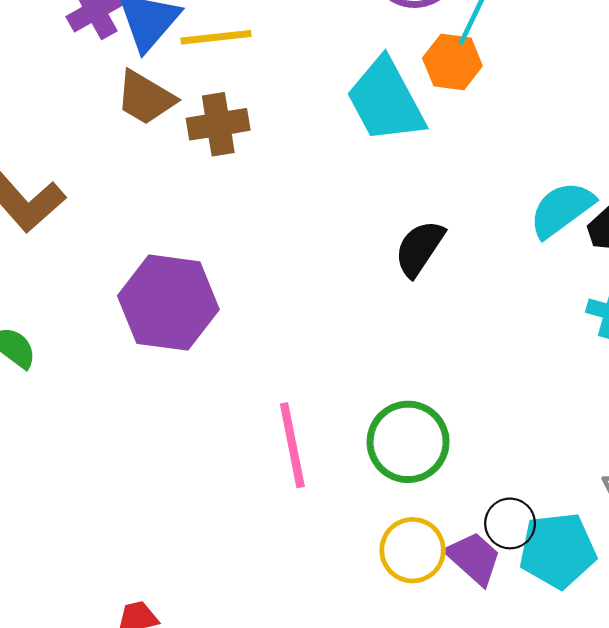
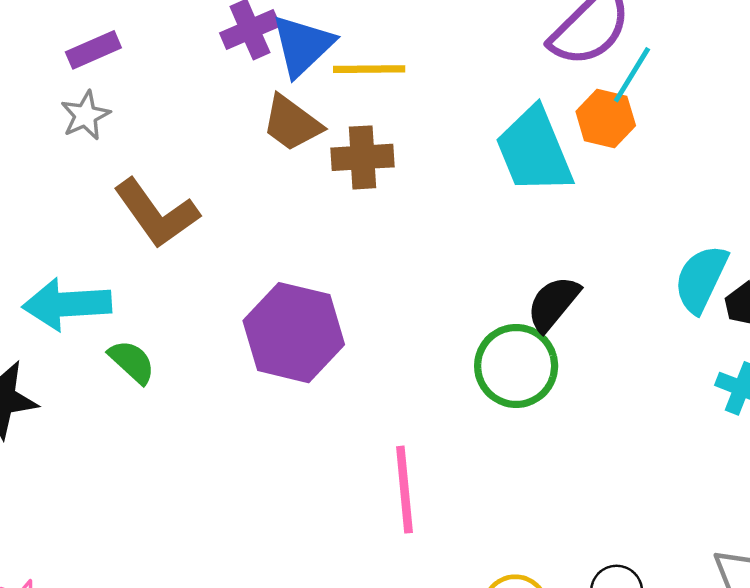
cyan semicircle: (562, 209) -> (701, 279), turned -34
green circle: (408, 442) -> (516, 366), moved

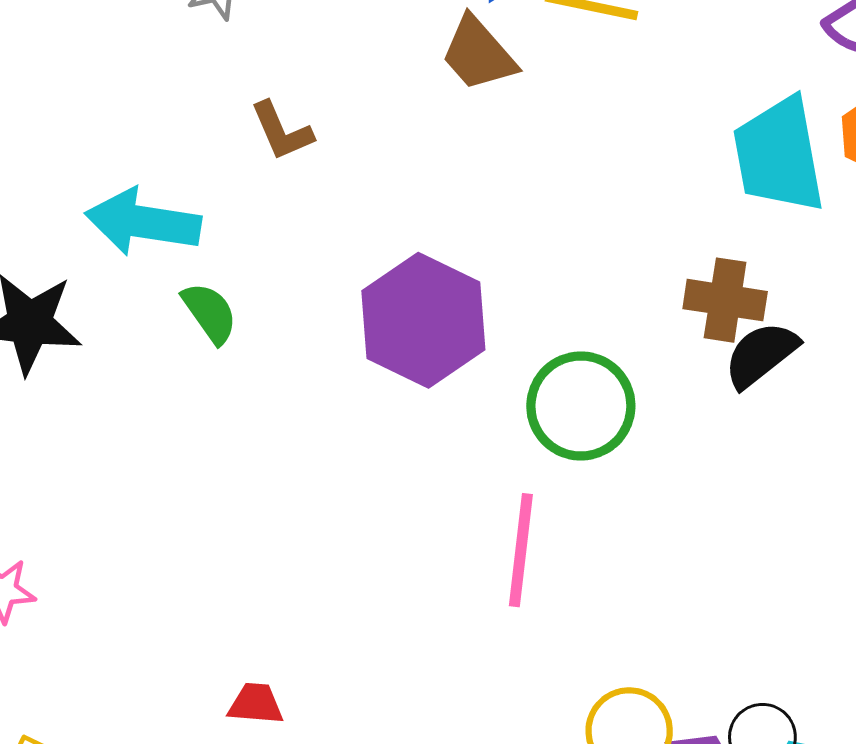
brown cross: (362, 157) -> (725, 300), moved
brown L-shape: (156, 213) -> (282, 131), size x0.6
green circle: (516, 366) -> (581, 406), moved

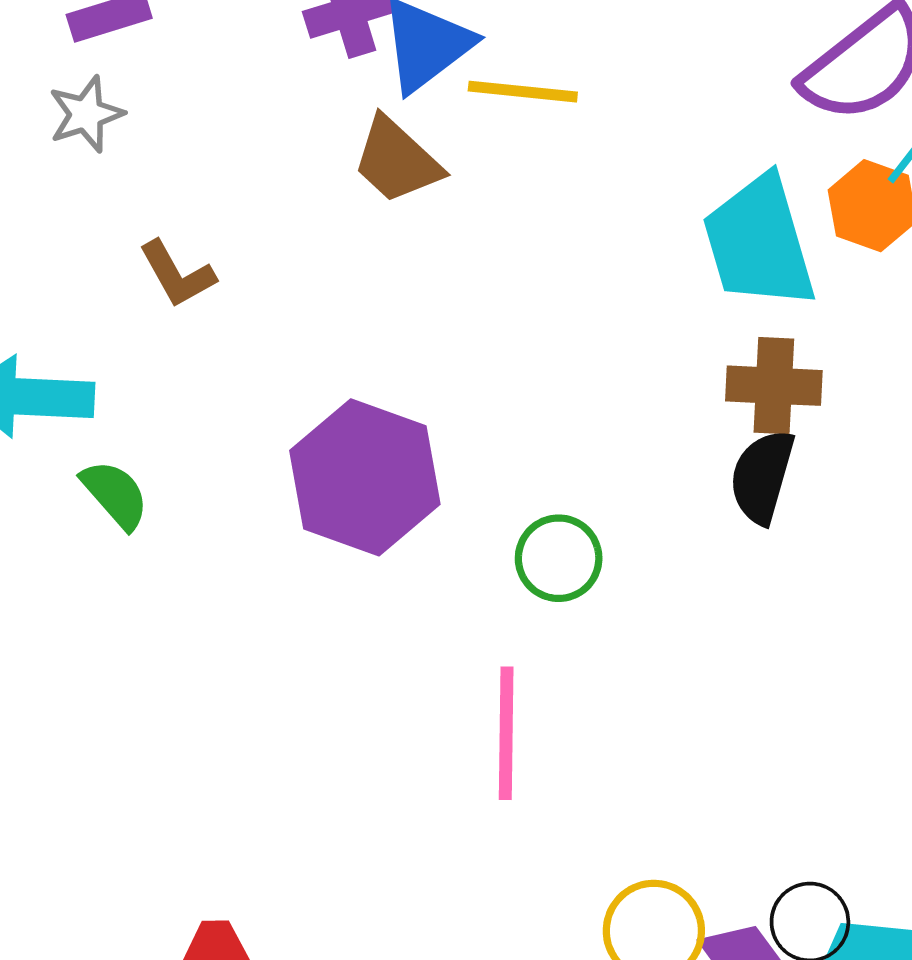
brown cross: (725, 300) -> (774, 386), moved
black semicircle: (761, 355) -> (762, 477), turned -30
green circle: (581, 406) -> (559, 558), size x0.7

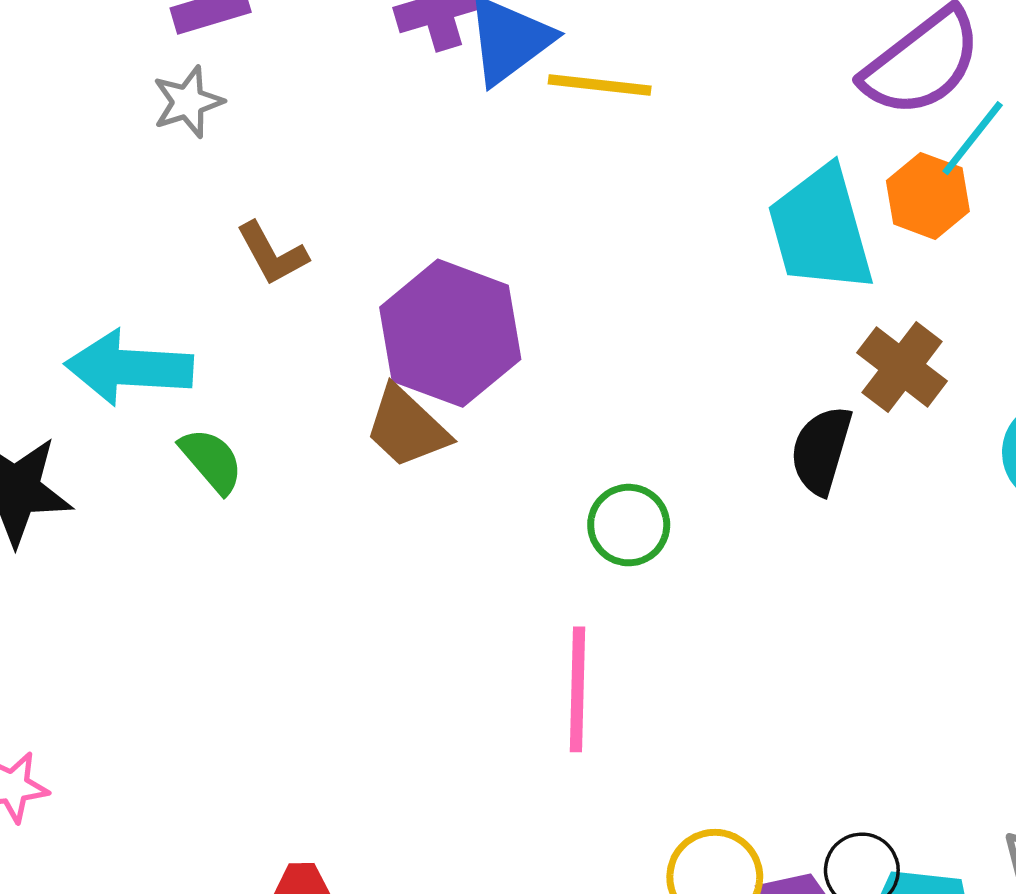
brown trapezoid: (397, 160) -> (407, 427), moved
brown cross: (774, 386) -> (902, 367), moved, turned 34
purple hexagon: (365, 477) -> (450, 333), moved

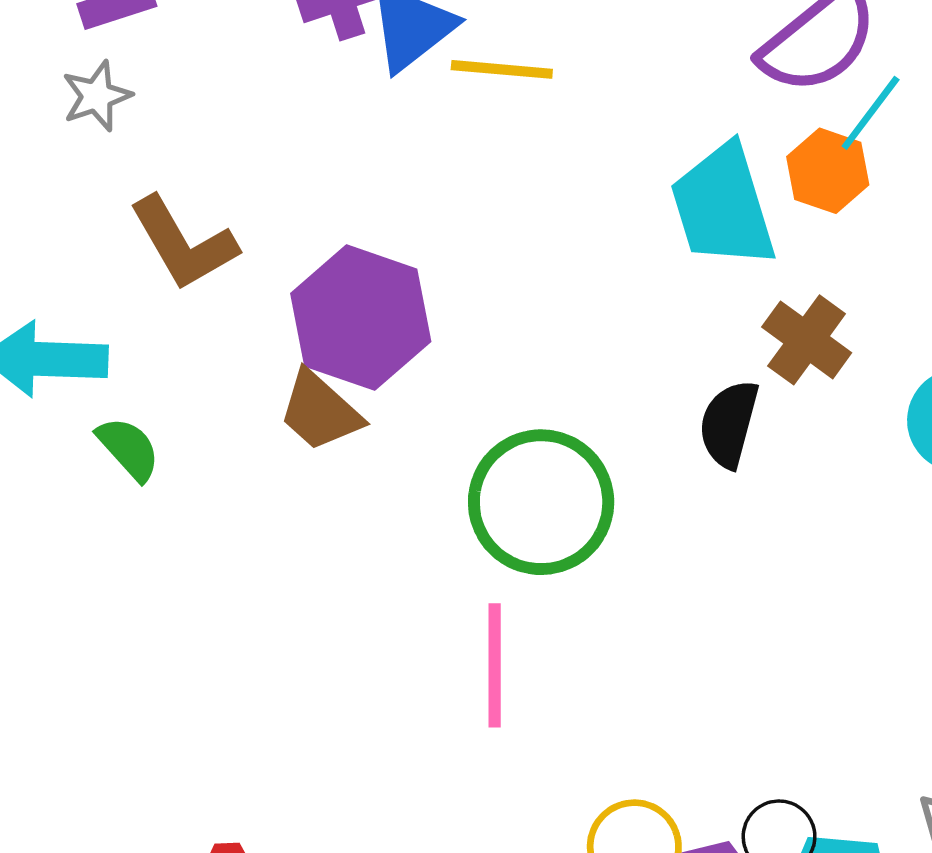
brown L-shape: (272, 254) -> (183, 243), size x1.5
green circle: (629, 525) -> (541, 502), size x1.8

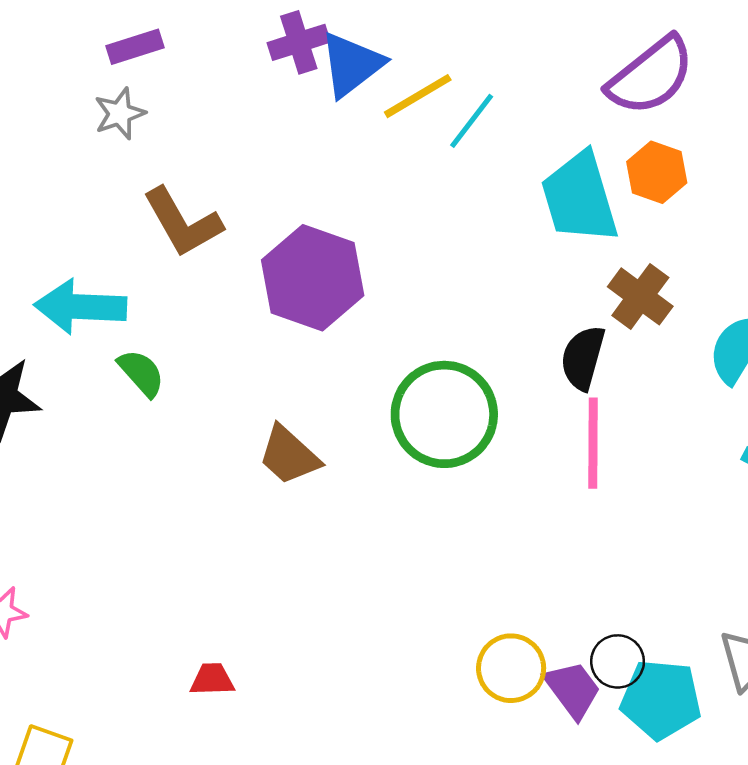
yellow line: (502, 69) -> (418, 96), turned -36
cyan line: (871, 113) -> (472, 121), moved
brown trapezoid: (320, 411) -> (289, 455), moved
pink line: (495, 665) -> (593, 443), moved

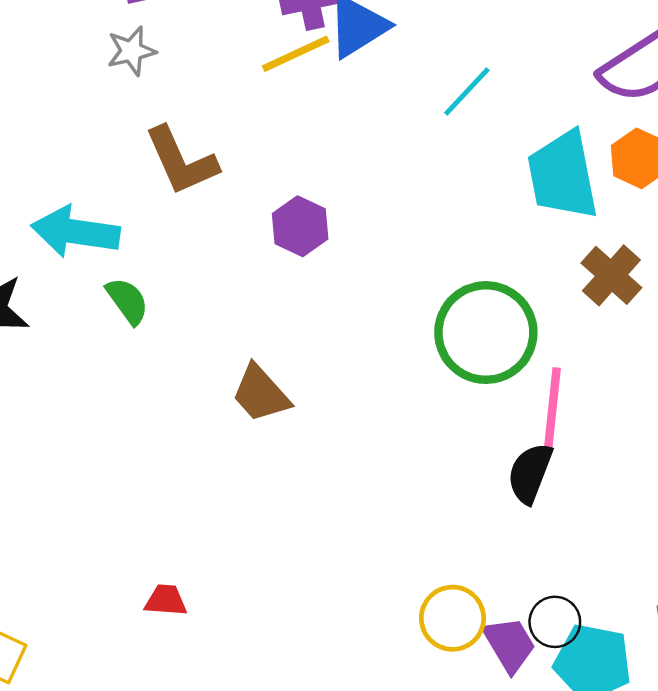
yellow line: (418, 96) -> (296, 54), moved
purple hexagon: (313, 278) -> (300, 226), size x0.6
black semicircle: (583, 358) -> (530, 473), moved
green circle: (444, 414) -> (486, 333), moved

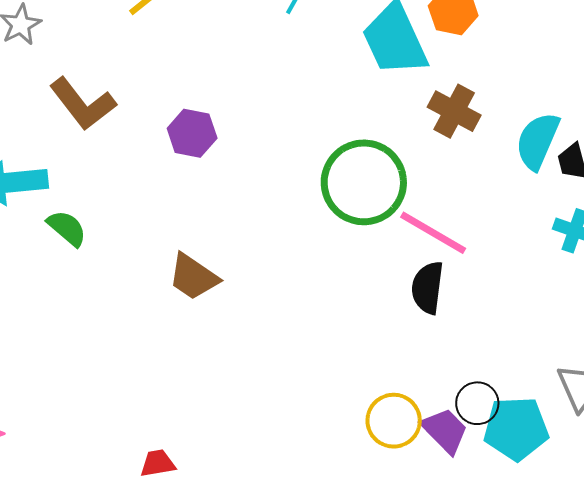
pink line: (552, 411) -> (433, 233), turned -52

